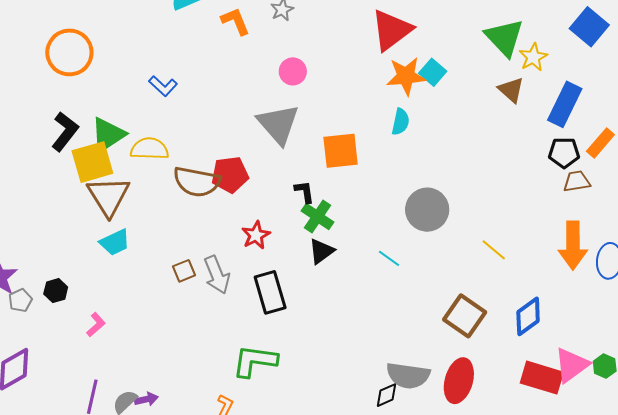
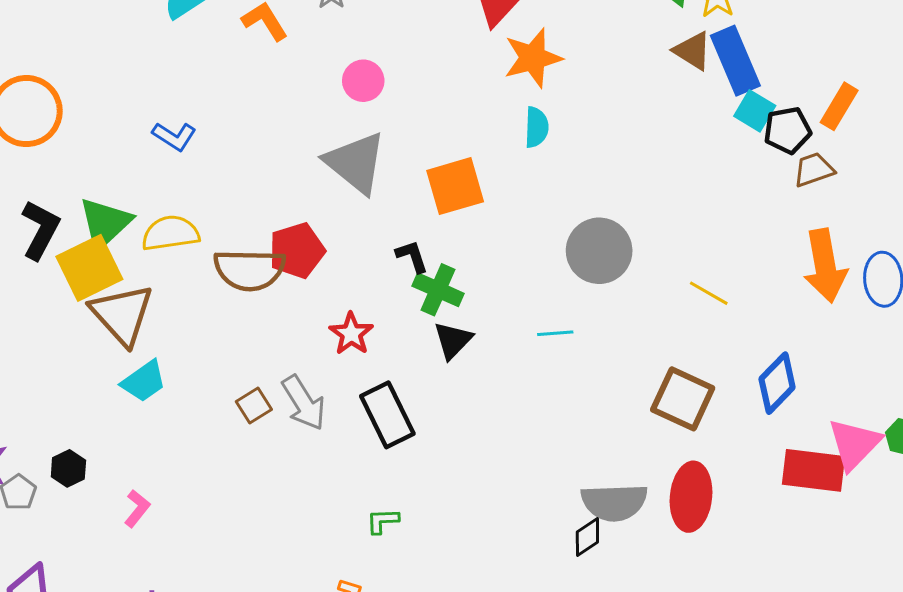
cyan square: (433, 72) -> (755, 111), moved
blue rectangle: (565, 104) -> (735, 61), moved, turned -39
cyan line: (389, 258) -> (555, 333), turned -30
green L-shape: (255, 361) -> (383, 521), size x0.5

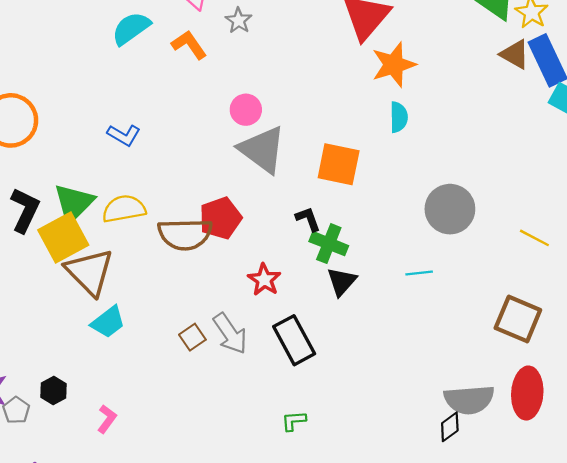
pink circle: (363, 81) -> (246, 110), moved
orange square: (455, 186) -> (339, 164), turned 30

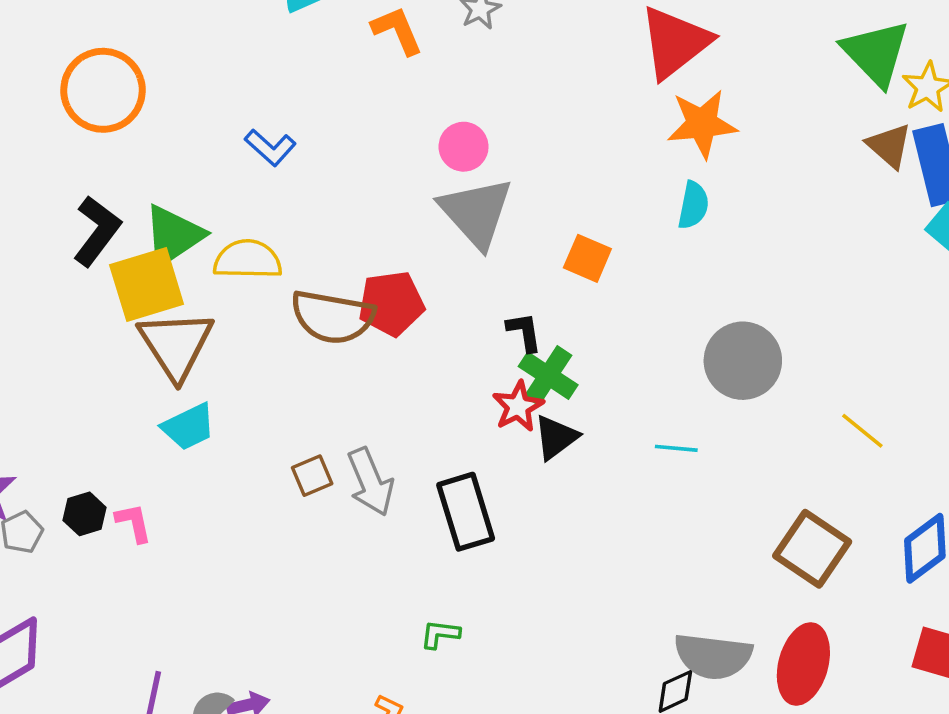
orange square: (339, 164) -> (587, 258), size x0.7
red star: (264, 280) -> (518, 406), moved
pink L-shape: (107, 419) -> (134, 523), moved, turned -60

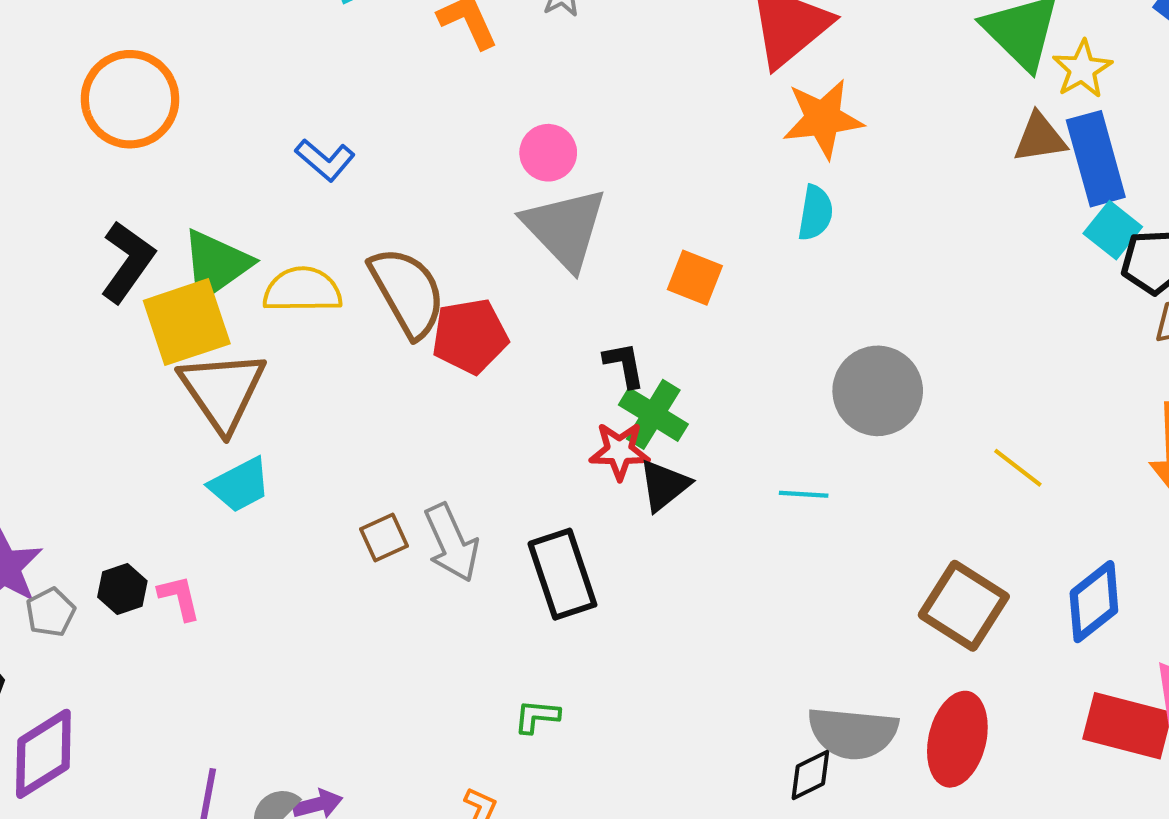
brown triangle: (889, 146) -> (1040, 138), turned -48
brown semicircle: (333, 317) -> (407, 292), moved, turned -128
red star: (518, 406) -> (620, 451), turned 30

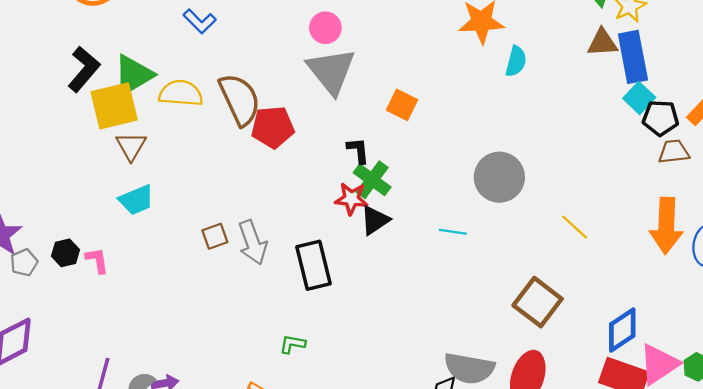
cyan semicircle: (815, 213) -> (516, 61), moved
brown triangle: (222, 391) -> (131, 146), size x0.6
blue diamond: (1094, 602) -> (622, 330), moved

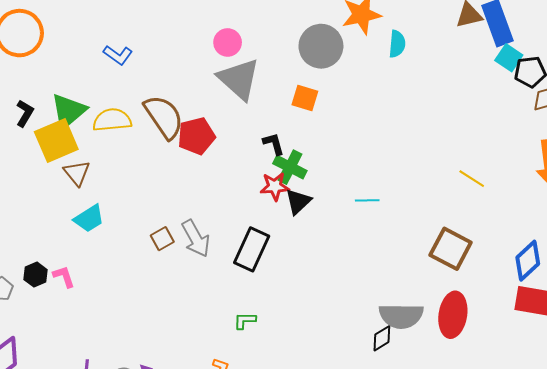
black L-shape: (84, 69) -> (25, 113), size x0.7
gray circle: (499, 177) -> (321, 46), moved
black rectangle: (313, 265) -> (252, 249), turned 48

